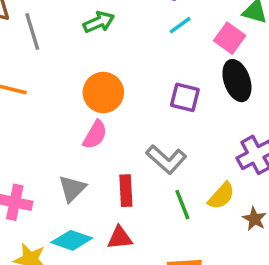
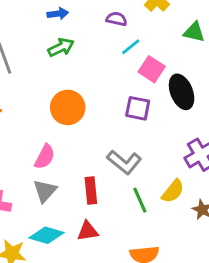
pink square: (230, 38) -> (152, 69), moved
pink semicircle: (95, 135) -> (45, 157), moved

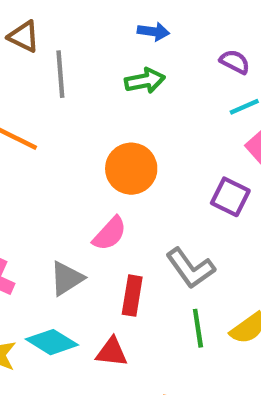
pink semicircle: (45, 157) -> (110, 234), moved

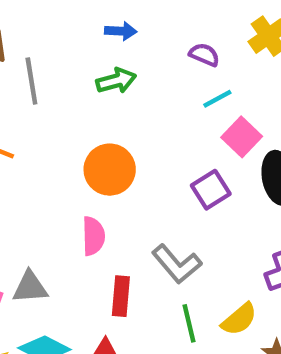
purple square: (230, 197) -> (211, 190), turned 36
pink semicircle: (110, 234) -> (93, 236), turned -39
gray triangle: (67, 278) -> (30, 287), moved, turned 33

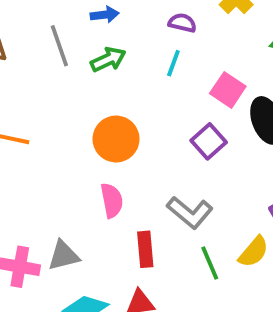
gray line: (31, 81) -> (59, 46), moved
cyan line: (217, 99) -> (173, 63), moved, turned -32

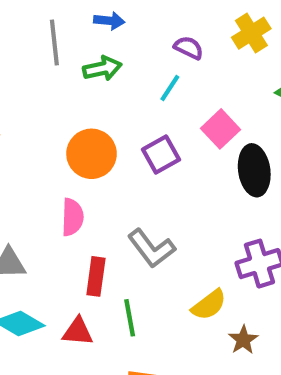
purple square: (209, 141) -> (161, 155), moved
green line: (210, 263) -> (130, 318), moved

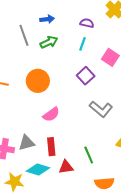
orange circle: (92, 154) -> (38, 81), moved
pink semicircle: (72, 217) -> (51, 114), turned 66
gray L-shape: (151, 248) -> (101, 109), moved
red rectangle: (96, 276) -> (51, 147), moved

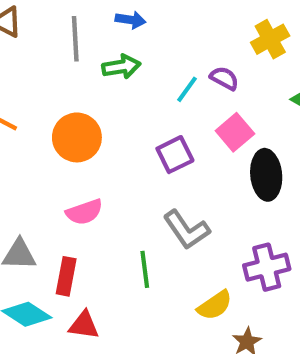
purple semicircle: (87, 23) -> (224, 78), moved
green line: (89, 155) -> (145, 269), moved

